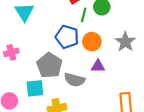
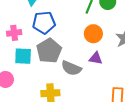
blue pentagon: (67, 37) -> (44, 23), moved, turned -30
cyan square: (35, 88) -> (23, 56), moved

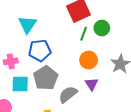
purple triangle: (96, 58) -> (92, 84), turned 48
gray semicircle: (71, 68) -> (68, 94), turned 120

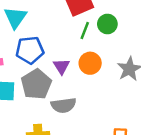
purple triangle: (92, 84) -> (61, 66), moved
gray semicircle: (68, 94) -> (64, 105), turned -150

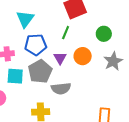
green circle: (107, 24) -> (104, 34), moved
green line: (85, 30) -> (66, 33), moved

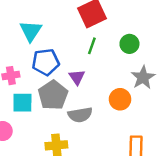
green line: (66, 33) -> (92, 46), moved
orange circle: (83, 56) -> (120, 99), moved

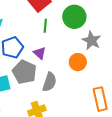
green circle: (129, 44) -> (74, 17), size x1.5
gray semicircle: (80, 115) -> (50, 82), turned -48

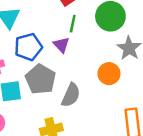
purple triangle: (40, 53) -> (61, 45), moved

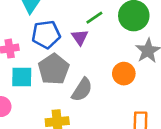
green line: (73, 24) -> (94, 18), turned 36

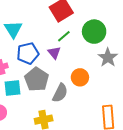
orange circle: (124, 74) -> (80, 77), moved

